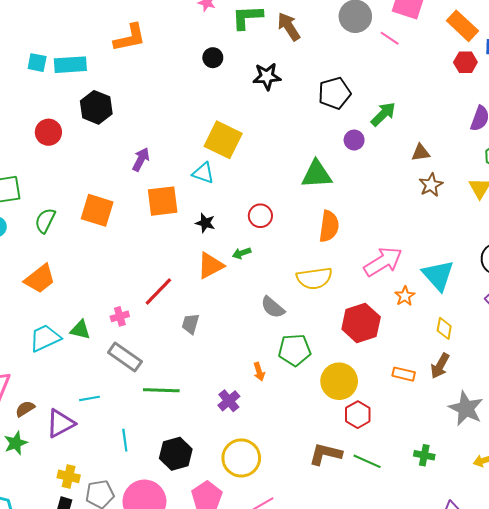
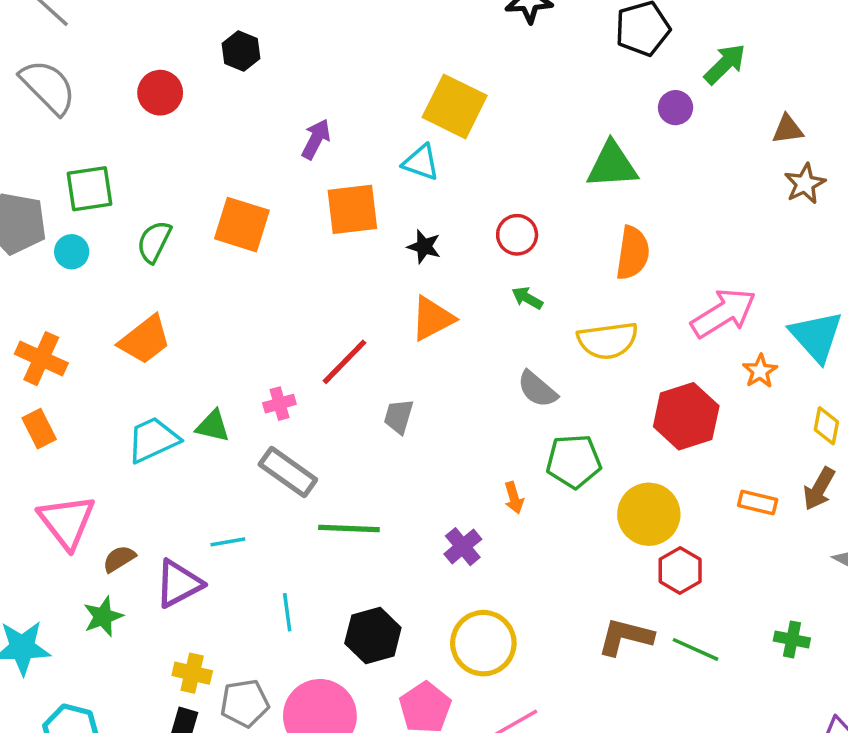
black hexagon: (96, 107) -> (241, 51), size x0.7
green arrow: (242, 253) -> (527, 298), moved, turned 48

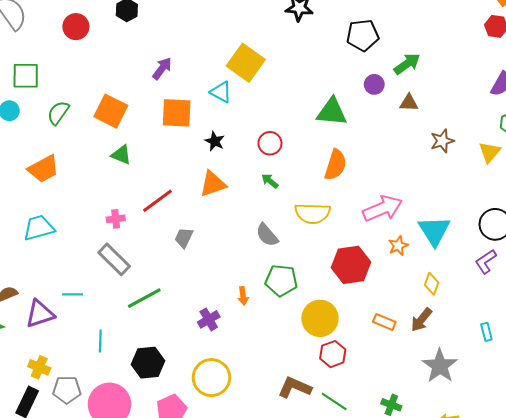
brown triangle: (788, 129) -> (409, 103), moved
green triangle: (213, 426) -> (121, 155), moved
green line: (349, 528) -> (144, 298), turned -40

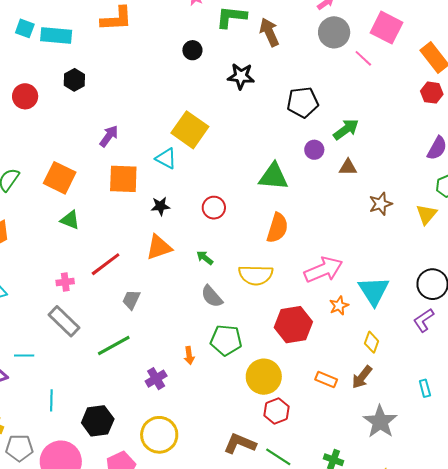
black star: (215, 141) -> (160, 206), turned -30
green arrow: (270, 181) -> (205, 258), moved
green line: (144, 298) -> (114, 345), moved

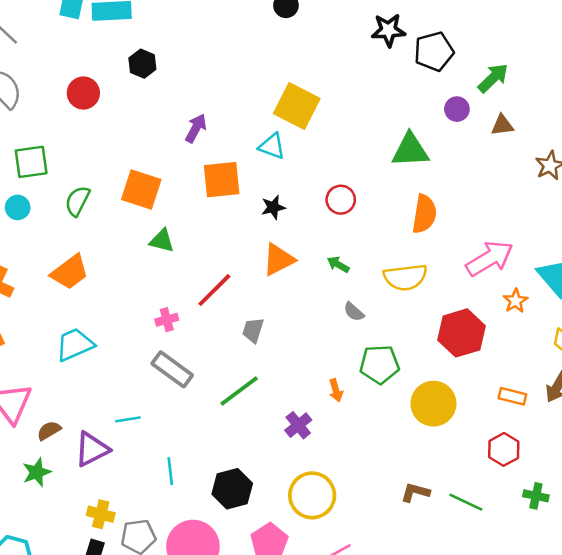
black star: (241, 76) -> (388, 30), moved
gray semicircle: (212, 296) -> (354, 312), size x0.7
red hexagon: (276, 411) -> (504, 449), moved
brown L-shape: (240, 444) -> (415, 492), size x0.7

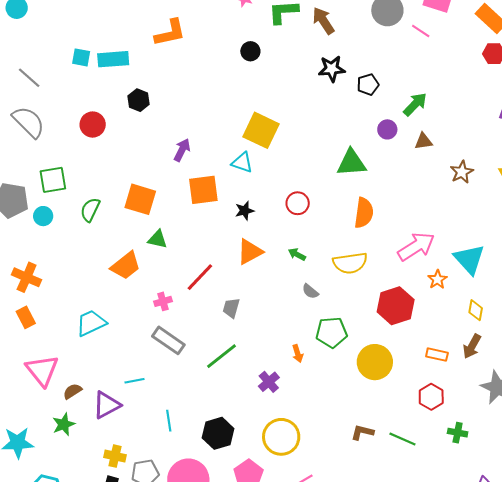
black pentagon: (434, 51) -> (368, 85), size x0.7
orange trapezoid: (70, 272) -> (126, 266), moved

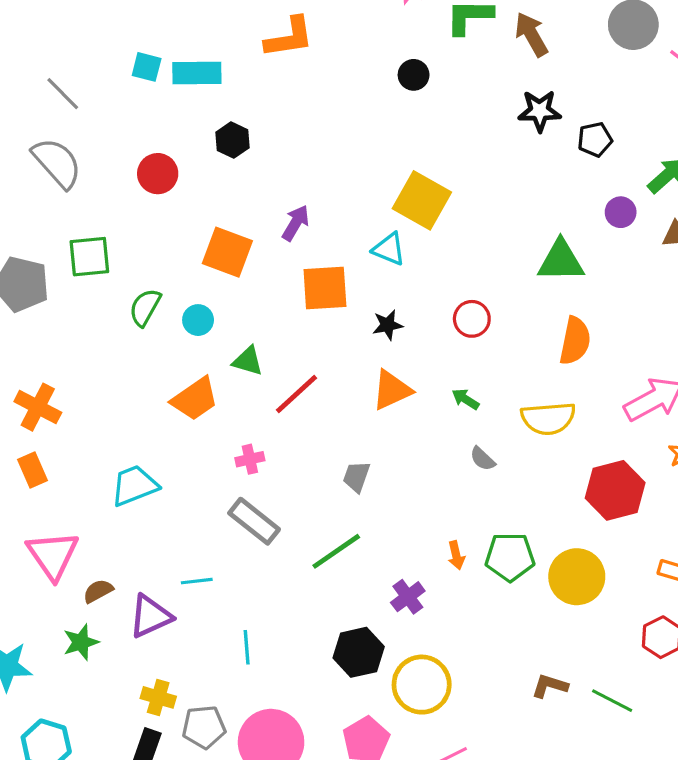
orange square: (140, 199) -> (227, 252), moved
cyan circle: (43, 216) -> (198, 320), moved
red line: (200, 277) -> (296, 394), moved
green pentagon: (332, 332) -> (510, 557), moved
black hexagon: (218, 433) -> (359, 652), moved

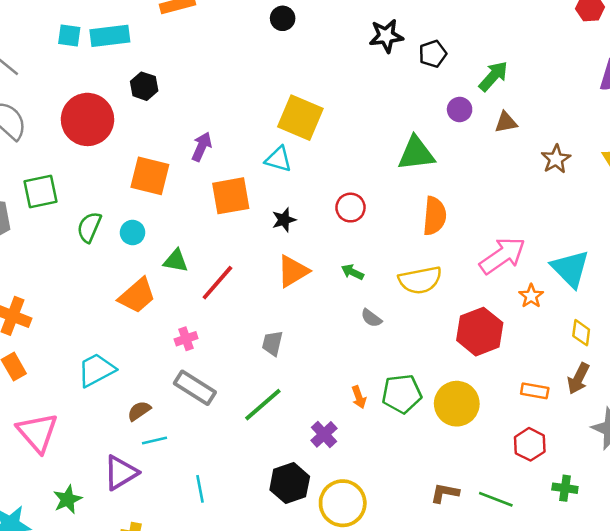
red circle: (158, 174) -> (88, 119), size x1.6
brown semicircle: (98, 591) -> (139, 411), moved

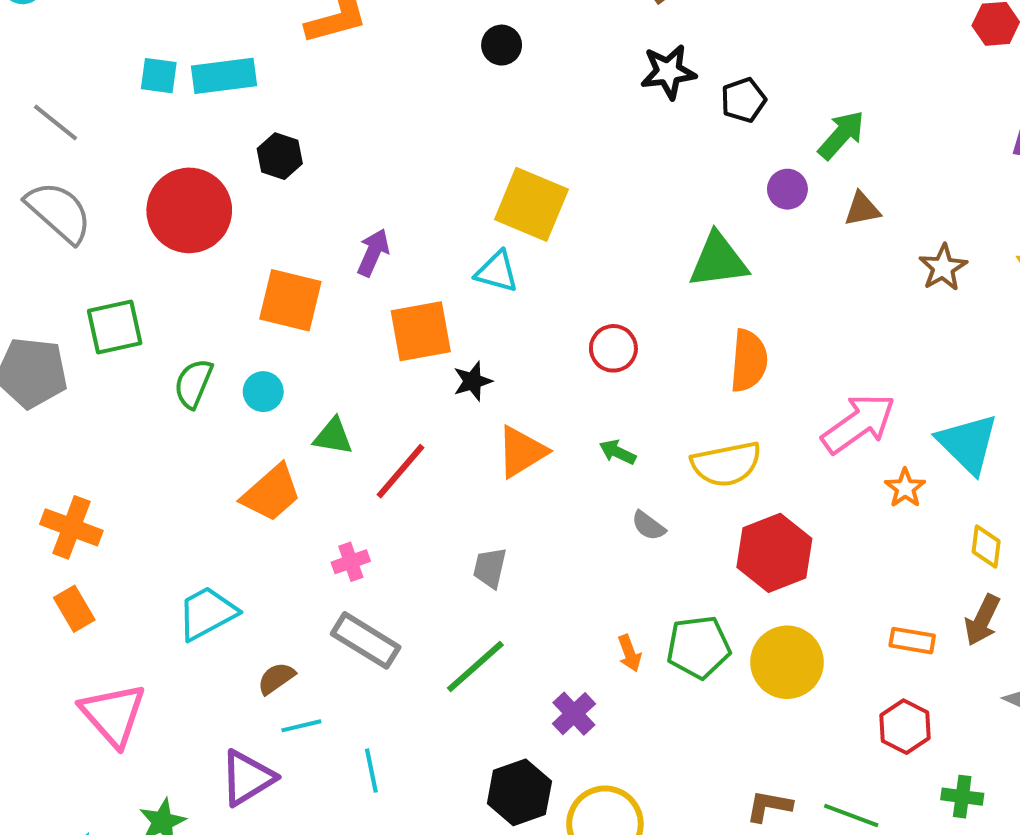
black star: (284, 220) -> (473, 381), moved
red hexagon: (480, 332) -> (774, 553), moved
cyan line: (200, 489) -> (371, 771), moved

